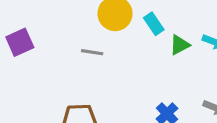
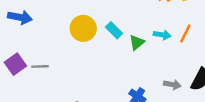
gray line: (92, 52) -> (40, 66), moved

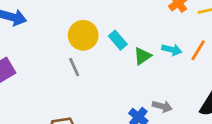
gray line: (40, 66) -> (74, 67), moved, turned 63
gray arrow: (172, 85) -> (162, 106), moved

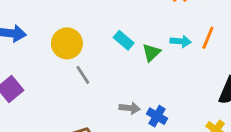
yellow circle: (83, 35) -> (67, 43), moved
gray arrow: (162, 106) -> (130, 108), moved

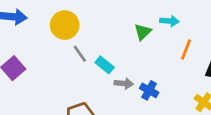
orange line: (208, 38) -> (186, 50), moved
cyan rectangle: (124, 40) -> (105, 65), moved

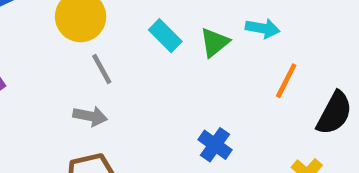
cyan rectangle: (105, 65) -> (165, 36), moved
gray arrow: (124, 83) -> (90, 116), moved

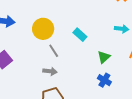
green triangle: (214, 42) -> (104, 57), moved

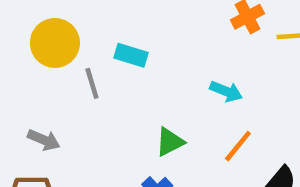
cyan rectangle: (80, 35) -> (131, 55), moved, turned -40
gray line: (54, 51) -> (92, 83), moved

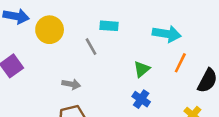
yellow circle: (55, 43) -> (50, 30), moved
cyan arrow: (226, 91) -> (167, 34), size x1.5

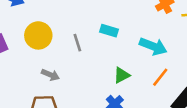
cyan rectangle: (109, 26) -> (109, 31), moved
yellow circle: (50, 30) -> (38, 35), moved

